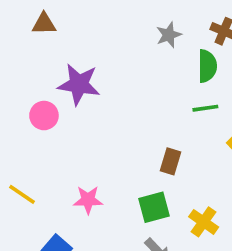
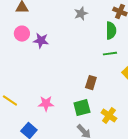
gray star: (169, 35) -> (81, 14), moved
purple star: (79, 84) -> (41, 41), size x0.7
pink circle: (44, 116) -> (22, 34), moved

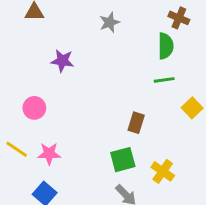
gray star: (81, 14) -> (110, 22), moved
pink circle: (22, 34) -> (34, 108), moved
pink star: (46, 104) -> (49, 154), moved

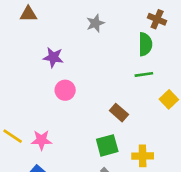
pink circle: (34, 108) -> (65, 90), moved
brown rectangle: (136, 123) -> (119, 113), turned -66
yellow cross: (163, 171) -> (143, 156), turned -36

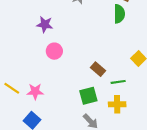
green line: (144, 74) -> (118, 82), moved

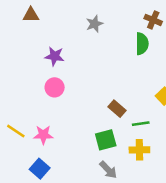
pink circle: (54, 51) -> (55, 87), moved

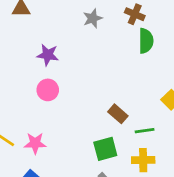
brown cross: (153, 20) -> (135, 14), moved

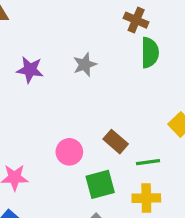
gray star: (93, 18) -> (85, 65), moved
pink circle: (48, 90) -> (69, 152), moved

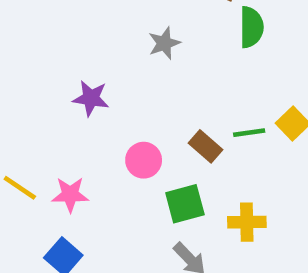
purple star: (30, 70) -> (91, 98), moved
green line: (148, 162) -> (249, 133), moved

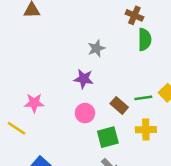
purple star: (91, 98) -> (84, 79), moved
pink star: (70, 195) -> (34, 103), moved
yellow cross: (247, 222) -> (146, 130), moved

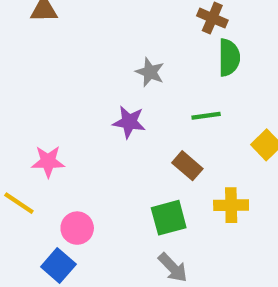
gray star: (96, 48) -> (150, 72), turned -30
green line: (143, 98) -> (206, 116), moved
pink circle: (85, 113) -> (77, 228), moved

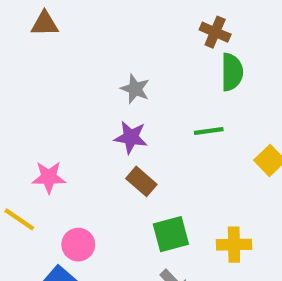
gray star: (150, 72) -> (135, 89), moved
brown rectangle: (187, 166) -> (141, 181), moved
yellow cross: (231, 205) -> (234, 245), moved

